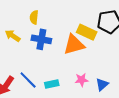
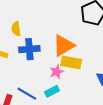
yellow rectangle: (87, 32) -> (71, 62), moved
pink star: (82, 80) -> (57, 72), moved

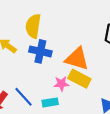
yellow semicircle: (16, 29) -> (33, 26), size x1.5
orange triangle: (64, 46) -> (77, 59), turned 30

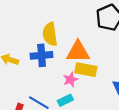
yellow semicircle: (33, 26) -> (50, 34), moved

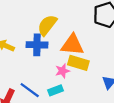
yellow semicircle: (50, 34) -> (47, 25), turned 40

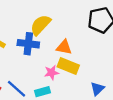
orange triangle: (72, 45) -> (64, 47), size x0.7

